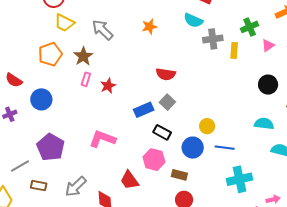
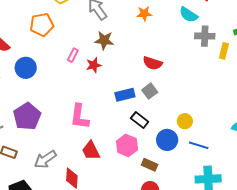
brown star: (83, 56) -> (104, 40), moved, turned 30
pink L-shape: (102, 139) -> (79, 117), turned -112
red trapezoid: (129, 180) -> (91, 151), moved

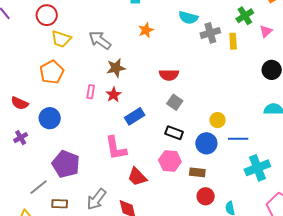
blue rectangle: (125, 95) -> (135, 116), moved

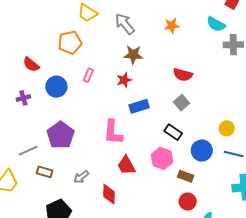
pink rectangle: (91, 92) -> (88, 75), moved
yellow circle: (218, 120) -> (227, 128), moved
gray arrow: (96, 199) -> (81, 177), size x0.7

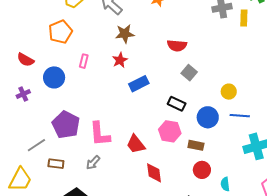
gray square: (182, 103) -> (189, 73), moved
pink L-shape: (113, 132) -> (100, 134), moved
red diamond: (109, 194) -> (154, 173), moved

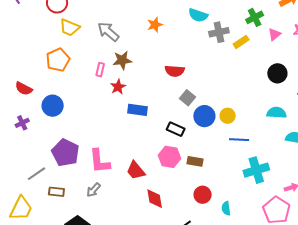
yellow rectangle: (244, 18) -> (241, 42), turned 56
pink rectangle: (84, 61) -> (100, 70), moved
blue rectangle: (139, 84) -> (137, 110), turned 36
blue circle: (208, 117) -> (204, 116), moved
brown rectangle: (196, 145) -> (195, 161), moved

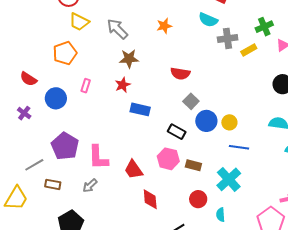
pink rectangle: (100, 70) -> (86, 86), moved
purple cross: (22, 123) -> (24, 113), turned -32
cyan cross: (256, 170) -> (229, 179), moved, turned -30

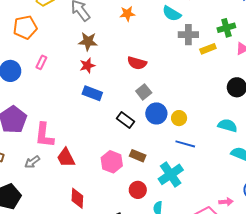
red star: (123, 85) -> (87, 65), moved
pink hexagon: (168, 159) -> (112, 162), moved
red trapezoid: (133, 170) -> (66, 158), moved
red diamond: (150, 199) -> (77, 198), moved

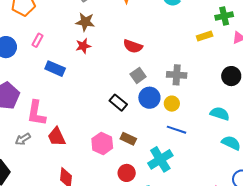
gray cross: (188, 35) -> (177, 75), moved
blue rectangle: (92, 93) -> (55, 69), moved

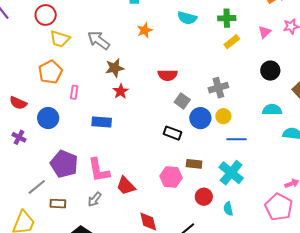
green cross: (224, 16) -> (227, 18), moved, turned 30
pink rectangle: (37, 40) -> (74, 92), moved

